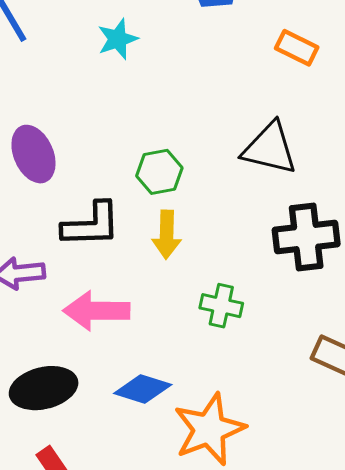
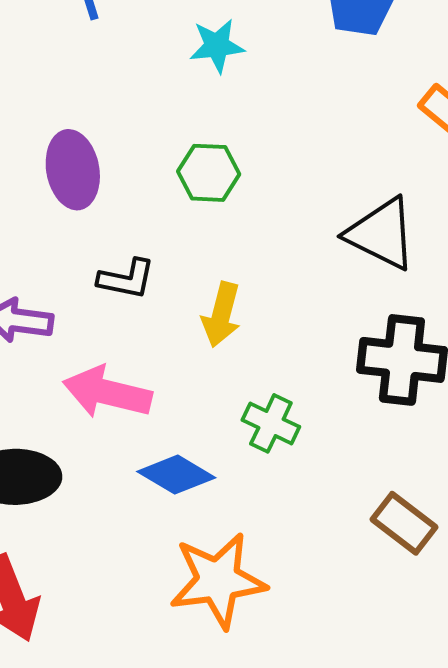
green hexagon: (159, 172) -> (209, 173), moved
black L-shape: (91, 225) -> (126, 279), size x0.7
blue diamond: (143, 389) -> (176, 475), moved

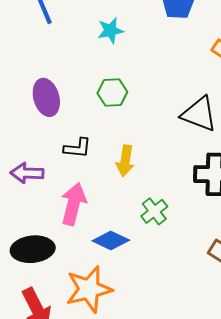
pink arrow: (107, 392) -> (73, 204), turned 96
green cross: (271, 423) -> (154, 211), turned 32
orange star: (218, 580) -> (89, 289), moved

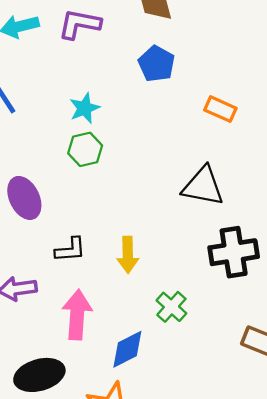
green hexagon: (112, 93) -> (85, 149), moved
blue diamond: (111, 241) -> (127, 349), turned -42

